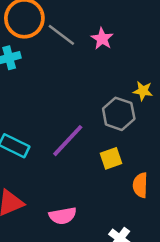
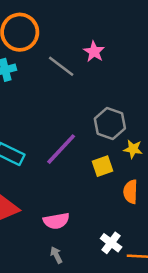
gray line: (61, 35) -> (61, 66), moved
yellow star: (143, 91) -> (133, 149), moved

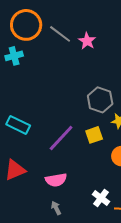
gray line: (61, 66) -> (60, 34), moved
purple line: (61, 149) -> (61, 138), moved

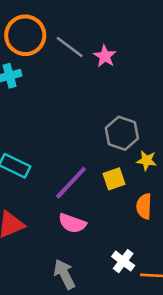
pink semicircle: (56, 180) -> (72, 223), moved, turned 30
gray arrow: (56, 208) -> (64, 274), size x1.6

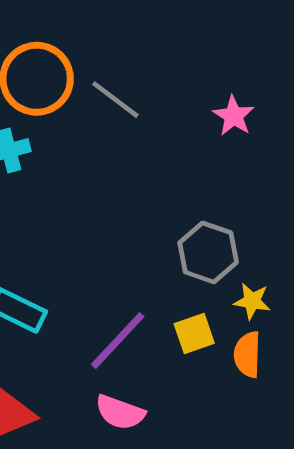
pink star: (105, 56) -> (234, 116), moved
orange semicircle: (144, 206) -> (247, 354), moved

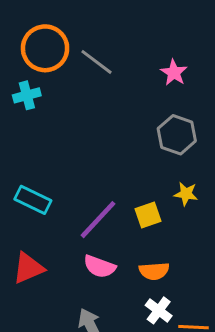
gray hexagon: (208, 252) -> (177, 135), moved
orange semicircle: (247, 354) -> (154, 271), moved, turned -96

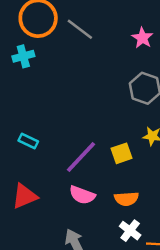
cyan rectangle: (33, 200) -> (28, 141), size x0.7

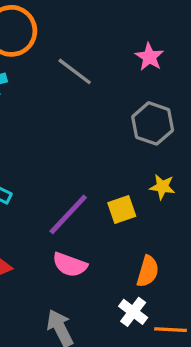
gray line: (80, 29) -> (75, 71), moved
orange semicircle: (126, 199) -> (148, 271), moved, turned -70

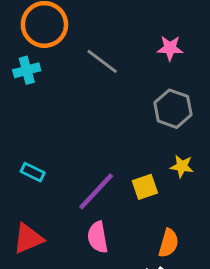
pink star: (149, 57) -> (170, 48), turned -30
pink semicircle: (70, 265) -> (98, 237), turned 60

